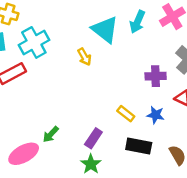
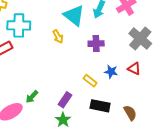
cyan cross: (34, 43) -> (19, 25), turned 30
purple cross: (156, 76) -> (96, 44), moved
blue star: (156, 115) -> (111, 72), moved

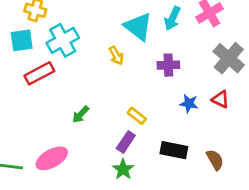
cyan cross: (19, 25) -> (63, 40), turned -30
yellow rectangle: (90, 81) -> (137, 116), moved
green arrow: (32, 97) -> (81, 114), moved

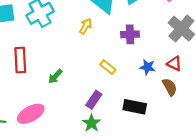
yellow arrow: (116, 55) -> (86, 26), turned -119
red rectangle: (39, 73) -> (20, 60), moved, turned -65
yellow rectangle: (137, 116) -> (108, 67), moved
brown semicircle: (215, 160) -> (170, 87), moved

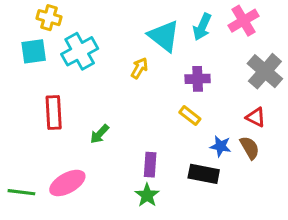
yellow rectangle: (108, 67) -> (190, 116), moved
blue star: (148, 67) -> (221, 146), moved
purple rectangle: (94, 100) -> (150, 165), turned -30

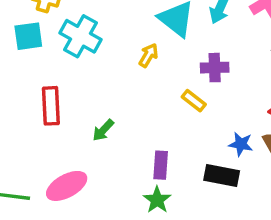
cyan cross: (80, 51) -> (81, 36), turned -32
yellow rectangle: (190, 116) -> (194, 101), moved

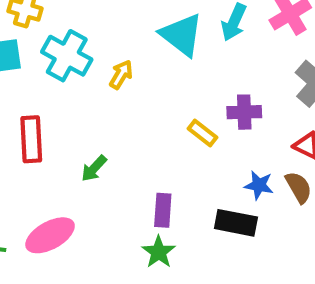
yellow arrow: (148, 55) -> (121, 74), moved
purple cross: (215, 68) -> (244, 112), moved

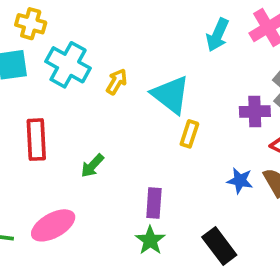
cyan triangle: (182, 35) -> (171, 95), moved
purple cross: (244, 112) -> (255, 112), moved
yellow rectangle: (203, 133) -> (189, 134), turned 70
black rectangle: (236, 223) -> (219, 246), moved, turned 42

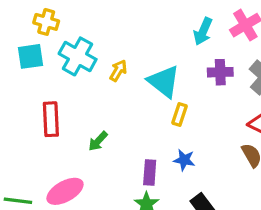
purple cross: (255, 112) -> (220, 72), moved
blue star: (240, 181) -> (184, 160), moved

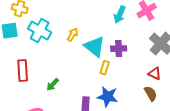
yellow arrow: (118, 71) -> (73, 35), moved
purple cross: (220, 72) -> (119, 49), moved
blue star: (184, 160) -> (108, 97), size x1.5

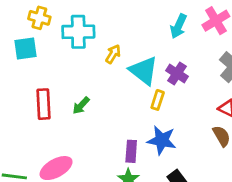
cyan cross: (40, 31) -> (78, 32), moved, turned -30
purple cross: (119, 49) -> (177, 73), turned 35
green arrow: (53, 85) -> (81, 105), moved

